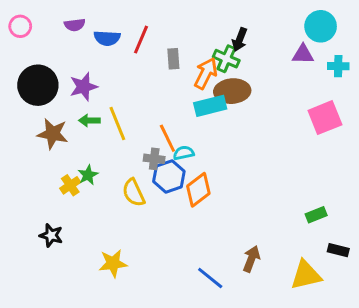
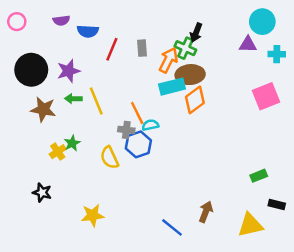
red line: (141, 40) -> (112, 49), moved
orange diamond: (198, 190) -> (195, 100), moved

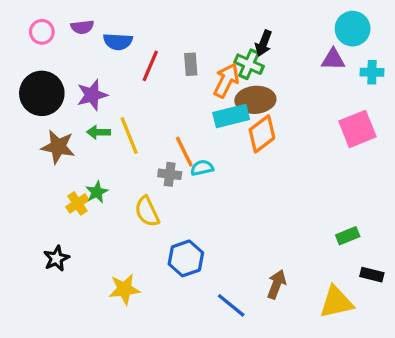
pink circle: (17, 22) -> (42, 32), moved
blue hexagon: (138, 144) -> (186, 258), moved
black star: (42, 193) -> (56, 258), turned 30

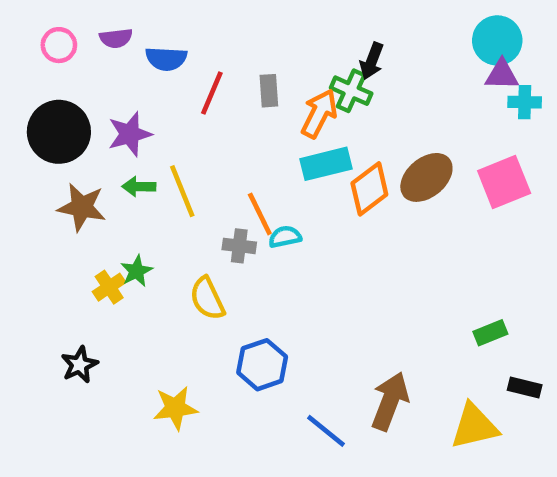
purple triangle: (333, 59) -> (502, 75), moved
brown ellipse: (255, 100) -> (426, 177), moved, turned -36
brown arrow: (276, 284) -> (390, 401), size x1.4

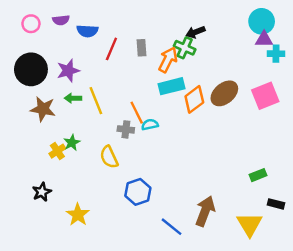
black arrow: (372, 61) -> (196, 32), turned 48
yellow star: (175, 408) -> (78, 215), moved, turned -30
yellow triangle: (474, 426) -> (250, 224), turned -48

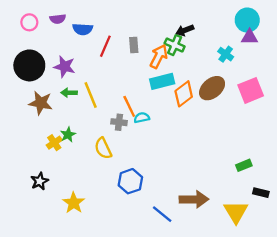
cyan cross: (276, 54) -> (226, 54), moved, turned 35
purple star: (68, 71) -> (65, 67), turned 30
brown arrow: (205, 211) -> (194, 199), turned 68

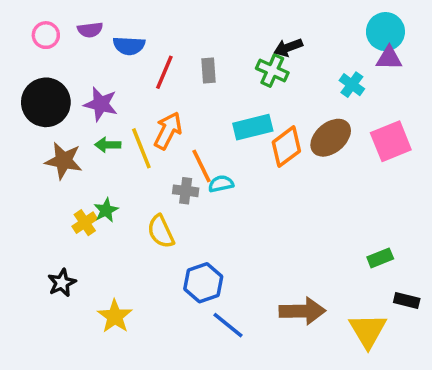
orange arrow: (159, 56) -> (168, 131), moved
blue line: (162, 214) -> (228, 325), moved

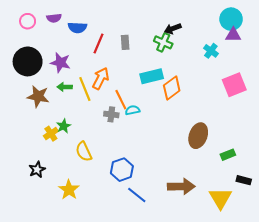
brown ellipse: (331, 138) -> (198, 136), moved, turned -30
yellow semicircle: (161, 231) -> (84, 152), moved

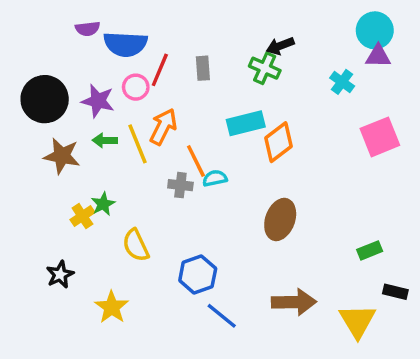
pink circle: (28, 21) -> (136, 87), moved
blue semicircle: (77, 28) -> (125, 44), size x1.4
brown ellipse: (198, 136) -> (280, 219), moved

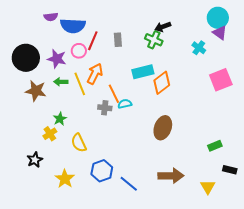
purple triangle: (378, 56) -> (220, 33), turned 35
yellow cross: (82, 216) -> (50, 134), moved
blue hexagon: (198, 275) -> (102, 171), moved
yellow triangle: (358, 321) -> (208, 187), size x0.7

